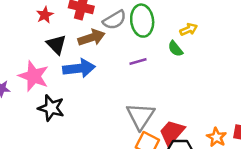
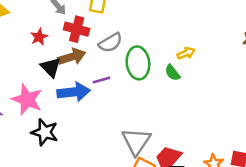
green ellipse: (142, 21) -> (138, 63), moved
brown arrow: (91, 38) -> (72, 57), moved
purple line: (138, 62) -> (101, 80), moved

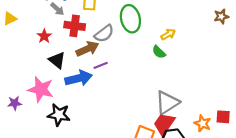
brown arrow: (72, 57) -> (87, 49), moved
green ellipse: (138, 63) -> (130, 19), moved
gray triangle: (136, 141) -> (167, 103), moved, turned 30

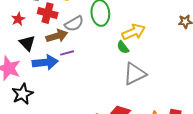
yellow arrow: (168, 34) -> (134, 32), size x1.6
gray triangle: (167, 103) -> (135, 74), moved
black star: (59, 115) -> (22, 94), turned 30

